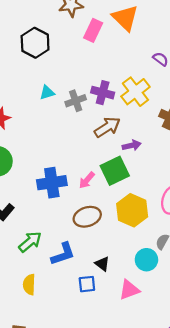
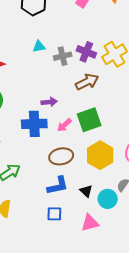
purple arrow: (132, 145) -> (49, 102), moved
blue L-shape: (63, 254) -> (58, 186), moved
black triangle: (102, 264) -> (86, 191), moved

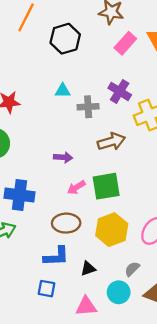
purple cross: (86, 52) -> (120, 91), moved
blue cross: (34, 124) -> (19, 195), moved
black triangle: (86, 191) -> (88, 268), turned 48
cyan circle: (108, 199) -> (119, 292), moved

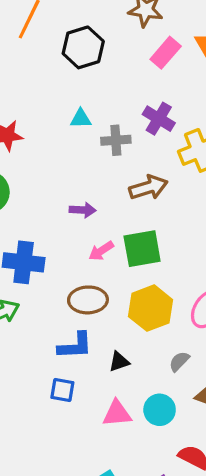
cyan circle: (119, 292) -> (160, 410), moved

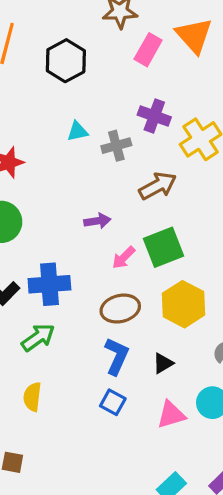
blue L-shape: (75, 346) -> (117, 356), turned -51
blue square: (62, 390) -> (113, 402), turned 30

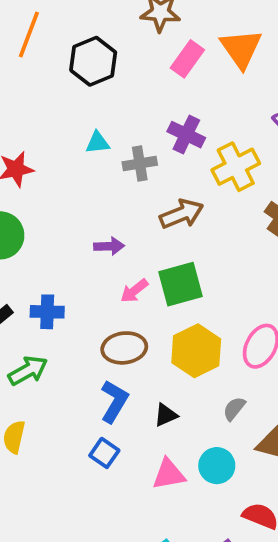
blue cross: (49, 284) -> (47, 312), size x0.7

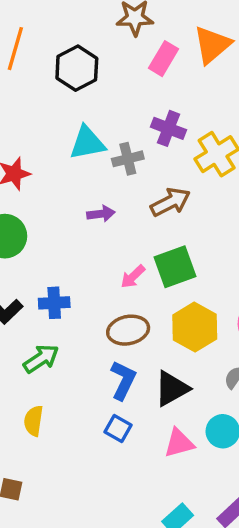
orange triangle: (241, 49) -> (212, 45), turned 30
cyan triangle: (98, 143) -> (87, 143), size x1.6
purple arrow: (109, 246) -> (101, 214), moved
black triangle: (166, 415) -> (172, 389), size x1.6

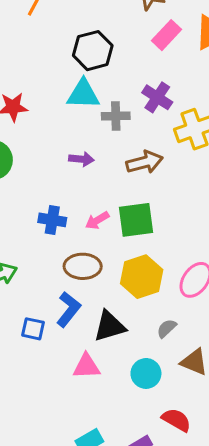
black hexagon: (77, 68) -> (93, 51), moved
blue cross: (54, 303) -> (52, 220), moved
blue square: (118, 428) -> (33, 329), moved, turned -30
pink triangle: (179, 443) -> (86, 366), moved

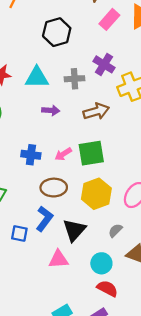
cyan triangle: (83, 94) -> (37, 78), moved
black triangle: (109, 326) -> (74, 230), turned -30
red semicircle: (176, 420) -> (107, 288), moved

